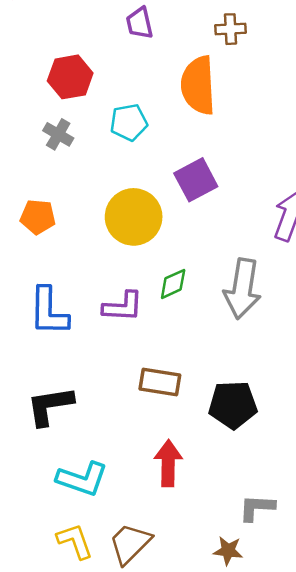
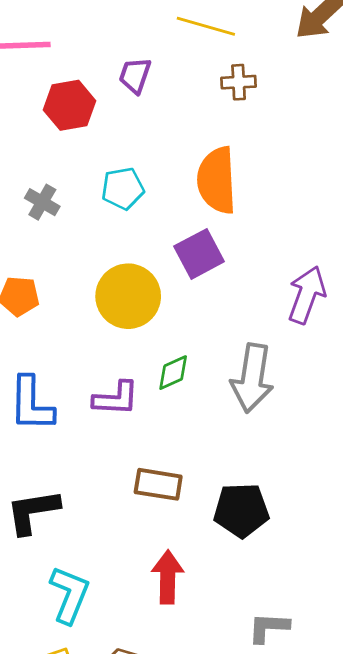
purple trapezoid: (140, 23) -> (135, 75), turned 32
red hexagon: (70, 77) -> (70, 105), moved
orange semicircle: (198, 85) -> (217, 180), moved
cyan L-shape: (82, 479) -> (70, 595), turned -87

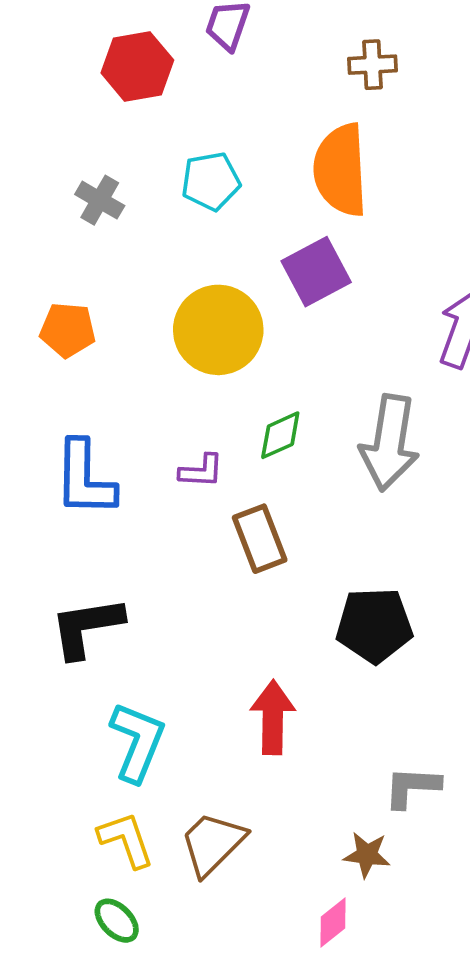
brown cross: (239, 82) -> (373, 65), moved
purple L-shape: (116, 398) -> (201, 471), size x0.7
brown rectangle: (158, 484) -> (260, 539), moved, turned 60

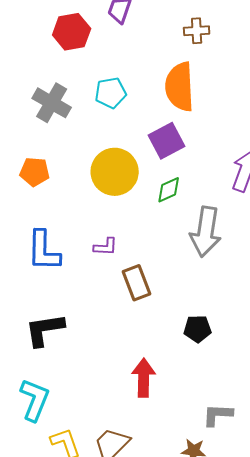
gray cross: (100, 200) -> (52, 103), size x1.5
green diamond: (280, 435) -> (169, 190), moved
black pentagon: (374, 625) -> (198, 329), size x0.7
cyan L-shape: (137, 742) -> (35, 400), moved

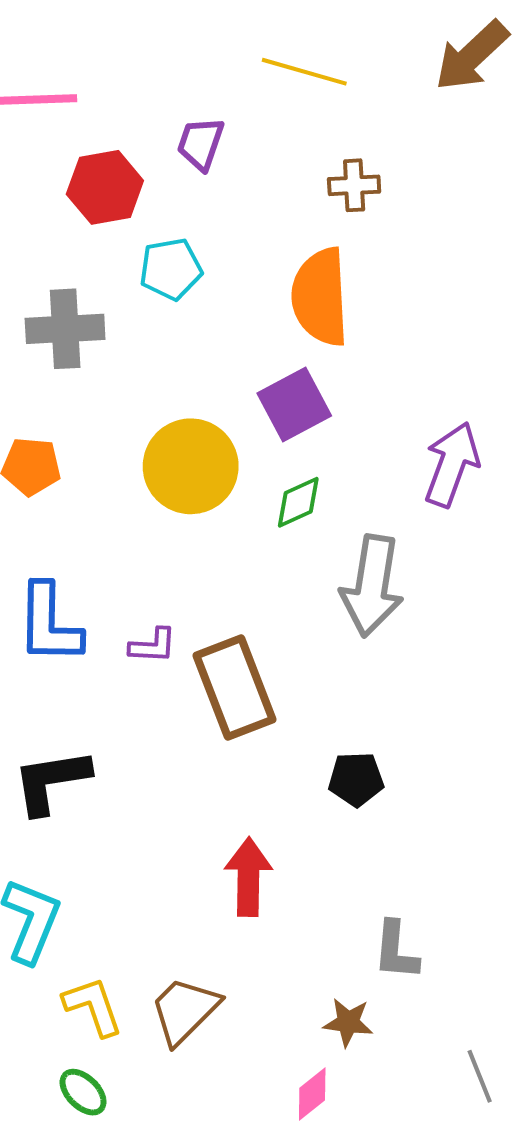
cyan pentagon: (111, 93) -> (171, 269), moved
gray cross: (52, 103) -> (65, 329), turned -33
purple L-shape: (106, 247) -> (153, 646), moved
brown rectangle: (137, 283) -> (234, 688), size x1.4
gray L-shape: (218, 415) -> (396, 951), turned -88

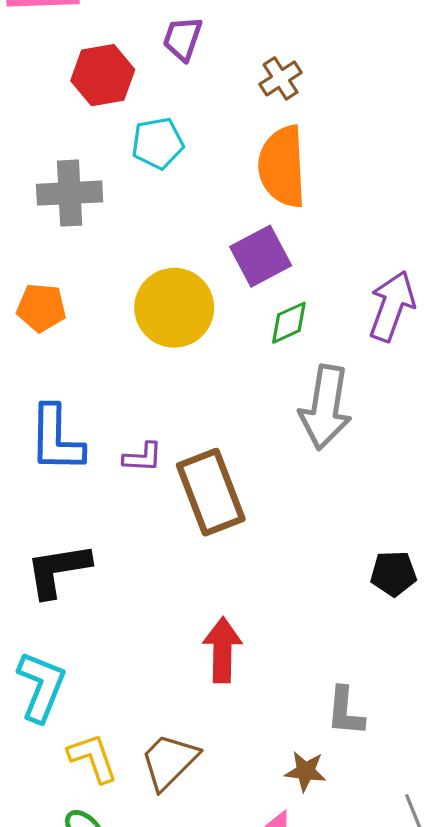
brown cross: (354, 185) -> (281, 78), moved, turned -30
green diamond: (298, 502) -> (289, 323), moved
black pentagon: (356, 779) -> (394, 574), moved

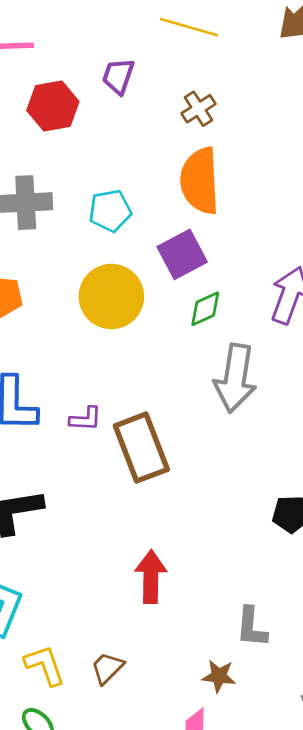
cyan pentagon: (158, 143) -> (110, 211), moved
brown trapezoid: (169, 761) -> (107, 668), size x0.7

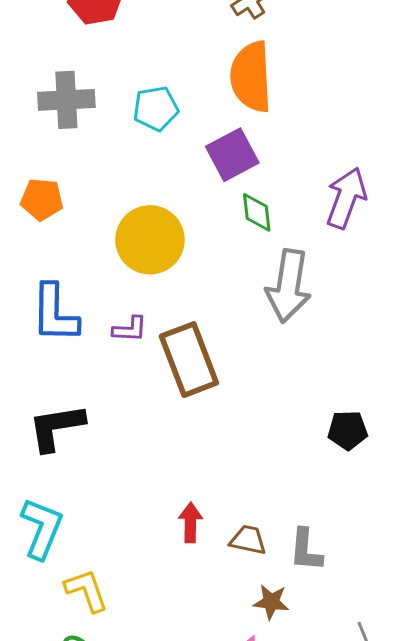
yellow circle: (111, 297) -> (150, 240), moved
green diamond: (205, 309) -> (257, 212), turned -72
red arrow: (151, 577) -> (190, 523), moved, size x0.7
brown trapezoid: (107, 668) -> (248, 540), moved, turned 57

